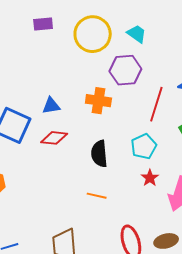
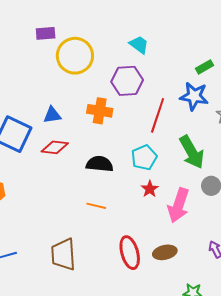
yellow circle: (93, 34) -> (75, 56), moved
black semicircle: (99, 154) -> (100, 164), turned 100

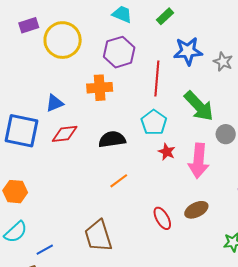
green rectangle: (204, 67) -> (165, 16), moved
orange line: (96, 206) -> (119, 181), turned -36
red ellipse: (130, 253) -> (162, 218), size x0.7

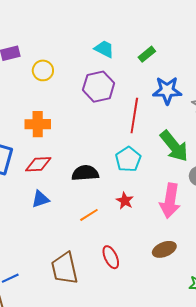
yellow circle: (63, 40) -> (43, 70), size x0.6
orange cross: (100, 88) -> (38, 124), moved
blue triangle: (55, 103) -> (40, 199), moved
red star: (167, 152) -> (125, 201), moved
red ellipse: (162, 218) -> (111, 257), moved

